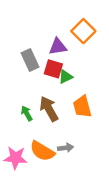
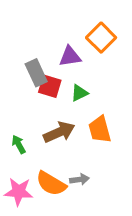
red square: (53, 69) -> (50, 86), moved
brown arrow: (49, 109) -> (59, 132), turned 95
green arrow: (27, 113) -> (19, 144), moved

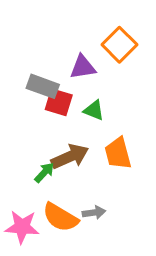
gray rectangle: (36, 73) -> (43, 86), turned -45
green triangle: (79, 93) -> (94, 110), turned 48
green arrow: (19, 144) -> (44, 173), moved, turned 72

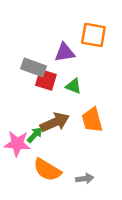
orange square: (119, 45) -> (93, 35), turned -35
gray arrow: (94, 213) -> (85, 179), moved
pink star: (22, 227) -> (17, 144), moved

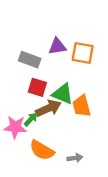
orange square: (93, 35) -> (83, 53), moved
red square: (46, 80) -> (37, 87), moved
green triangle: (73, 86) -> (63, 94), moved, size x1.5

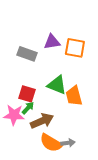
red square: (37, 87) -> (27, 94), moved
brown arrow: (48, 108) -> (42, 121), moved
orange semicircle: (42, 150) -> (51, 143), moved

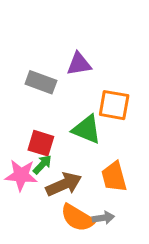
orange square: (75, 48) -> (114, 105), moved
orange trapezoid: (74, 96) -> (114, 177), moved

